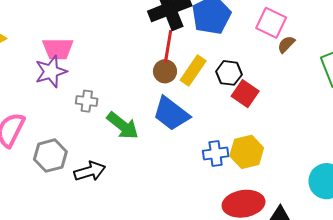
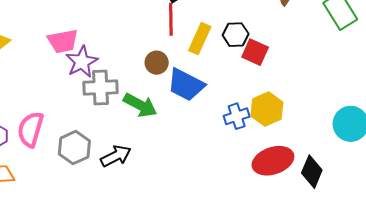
brown circle: (165, 71) -> (157, 63), moved
purple star: (51, 72) -> (82, 62), moved
gray cross: (87, 101) -> (100, 87), size x1.6

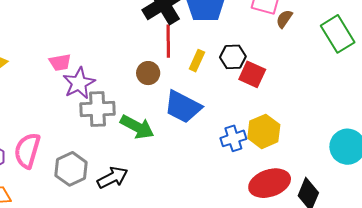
yellow rectangle: (200, 39) -> (197, 61), size x0.7
pink trapezoid: (63, 41) -> (60, 62), size x0.7
brown circle: (157, 63) -> (148, 73), moved

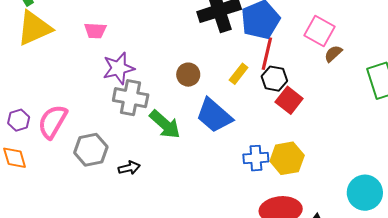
red line: (168, 41) -> (267, 54), moved
pink trapezoid: (60, 62) -> (95, 31), moved
black arrow: (112, 178) -> (129, 168), size x0.7

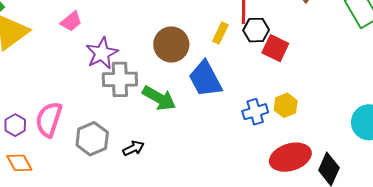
pink trapezoid: (95, 31) -> (71, 21), turned -30
brown circle: (188, 75) -> (171, 45), size x1.5
blue trapezoid: (214, 115) -> (205, 79), turned 33
yellow hexagon: (287, 158) -> (286, 105), size x0.7

